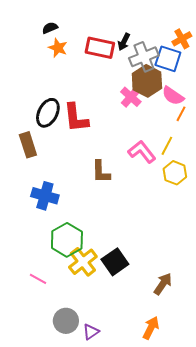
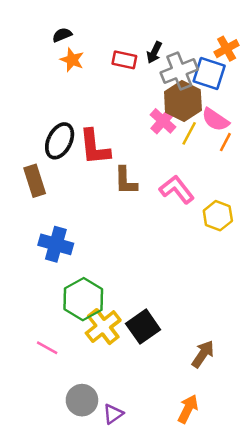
red rectangle: (100, 48) -> (124, 60), size x0.7
yellow line: (167, 146) -> (189, 133), moved
brown L-shape: (101, 172) -> (126, 181), moved

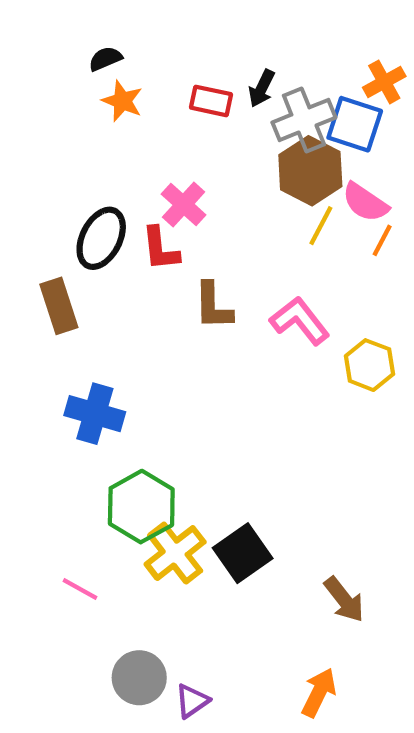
pink cross: (163, 121) -> (184, 204), moved
red L-shape: (94, 147) -> (160, 249), size x0.7
brown arrow: (203, 354) -> (344, 600), turned 108

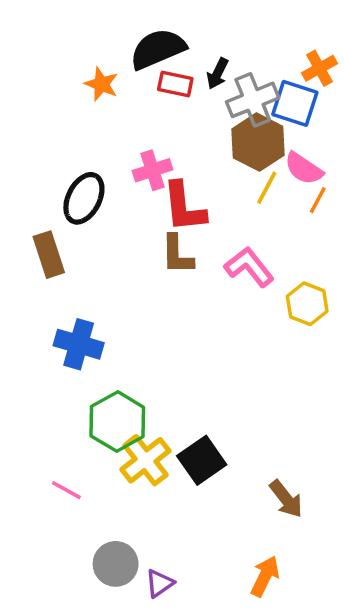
black semicircle: (105, 59) -> (158, 49), moved, size x2.0
pink cross: (184, 204) -> (152, 170), turned 30
red L-shape: (160, 249) -> (184, 207), moved, size x1.4

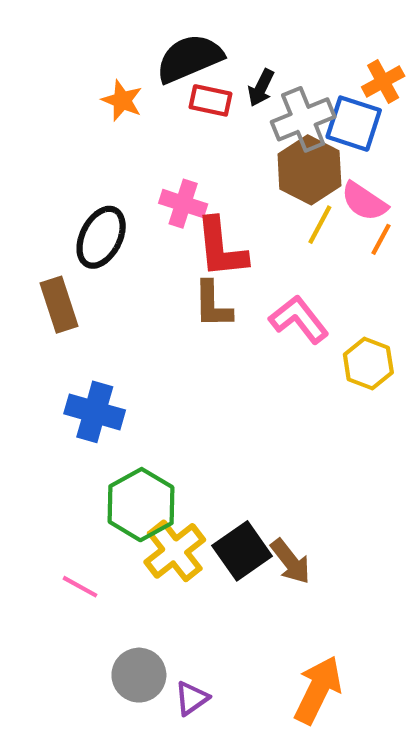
pink cross: (152, 170) -> (183, 204), turned 36
brown arrow: (286, 499) -> (290, 561), moved
orange arrow: (265, 576) -> (318, 690), size x1.4

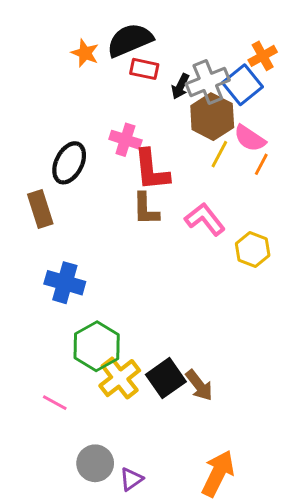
black arrow: (261, 88) -> (180, 86), moved
orange star: (122, 100) -> (85, 53), moved
blue square: (354, 124) -> (242, 85), turned 33

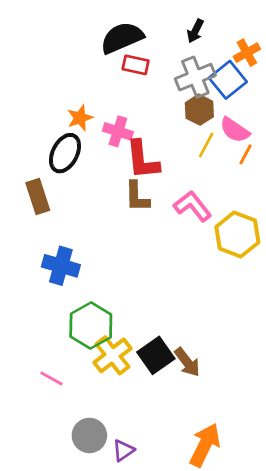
orange star: (85, 53) -> (80, 118), moved, turned 30
black arrow: (180, 86) -> (195, 31), moved
brown hexagon: (212, 117) -> (199, 110), size x0.7
yellow hexagon: (253, 250) -> (237, 235), size x1.4

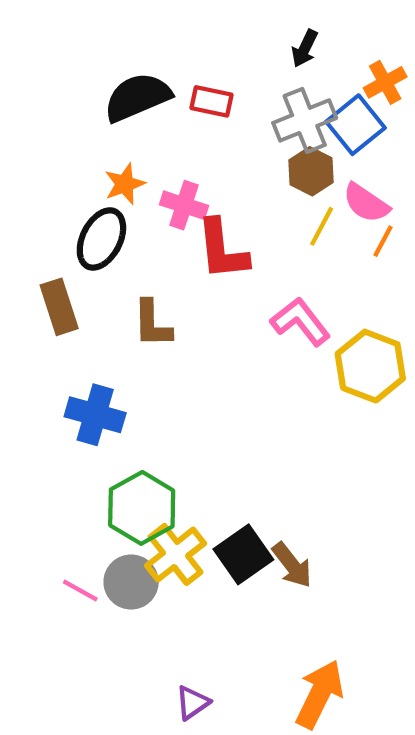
black semicircle: (122, 38) -> (137, 97), moved
brown L-shape: (137, 197) -> (152, 324), moved
gray circle: (89, 435) -> (131, 582), moved

